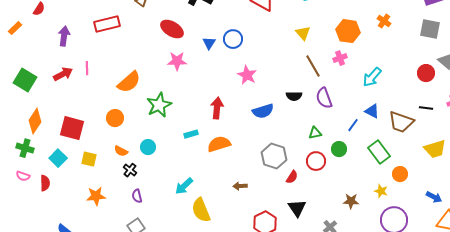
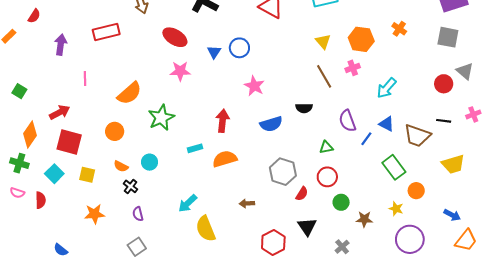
yellow triangle: (303, 33) -> (323, 41), moved
red arrow: (63, 74) -> (60, 112), moved
green square: (25, 80) -> (19, 91), size x0.6
purple semicircle: (324, 98) -> (347, 121), moved
green circle: (339, 149) -> (341, 202), moved

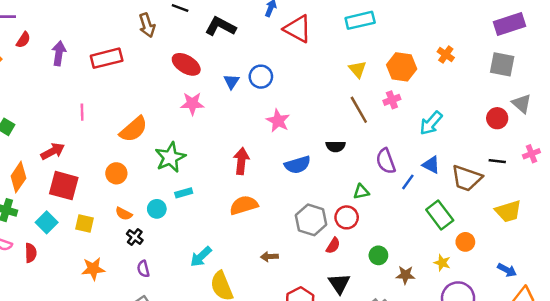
purple arrow: (61, 45) -> (59, 53), moved
cyan rectangle: (195, 148) -> (184, 193), moved
red circle: (327, 177) -> (347, 217), moved

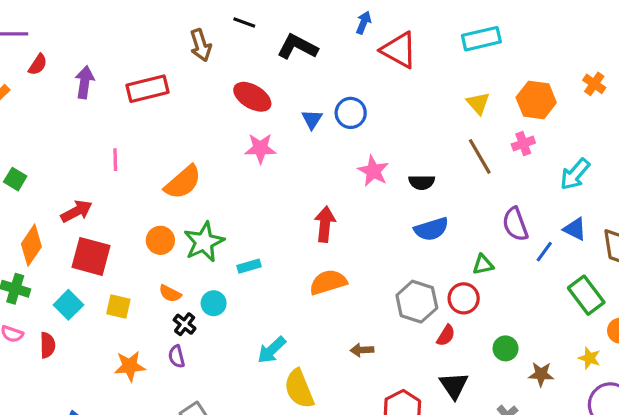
black semicircle: (336, 146) -> (422, 182), moved
green star: (170, 157) -> (204, 242), moved
blue semicircle: (298, 165) -> (431, 229), moved
cyan circle: (157, 209) -> (214, 303), moved
purple semicircle: (143, 269) -> (177, 356), moved

